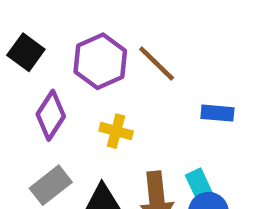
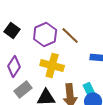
purple diamond: (51, 115) -> (14, 66), moved
yellow cross: (116, 131) -> (52, 66), size x1.6

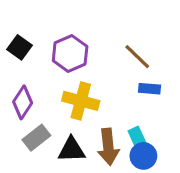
brown line: (70, 36) -> (137, 57), moved

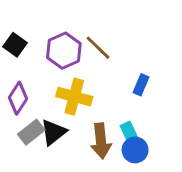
brown line: (137, 57) -> (98, 48), moved
blue rectangle: (150, 89) -> (141, 85), turned -72
black triangle: (72, 150) -> (54, 132), moved, turned -36

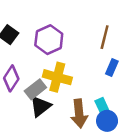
brown line: (98, 48) -> (105, 37), moved, turned 60
gray rectangle: (31, 132) -> (35, 89), moved

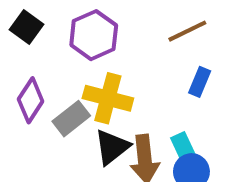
brown line: (105, 37) -> (187, 31), turned 50
black triangle: (40, 106) -> (112, 147), moved

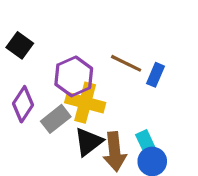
brown line: (187, 31) -> (126, 63), moved, turned 52
purple hexagon: (94, 35) -> (74, 76), moved
blue rectangle: (200, 82) -> (155, 75), moved

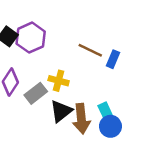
purple hexagon: (74, 76) -> (31, 38), moved
yellow cross: (85, 103) -> (59, 81), size x0.7

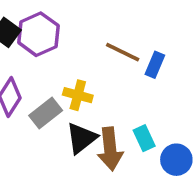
blue circle: (110, 126) -> (176, 160), moved

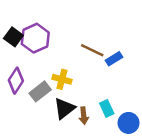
blue rectangle: (155, 65) -> (114, 59), turned 35
brown arrow: (110, 149) -> (84, 116), size x0.6

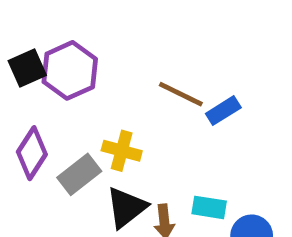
black square: (13, 37) -> (27, 68), turned 30
cyan rectangle: (107, 108) -> (209, 207), turned -56

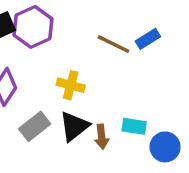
blue rectangle: (223, 111) -> (148, 39), moved
gray rectangle: (79, 174) -> (35, 126), moved

